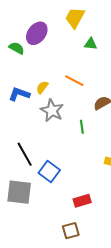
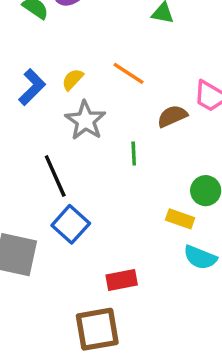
blue L-shape: (19, 94) -> (32, 87), turned 110
black line: (25, 154) -> (55, 176), moved
brown square: (71, 231) -> (97, 329), size x1.5

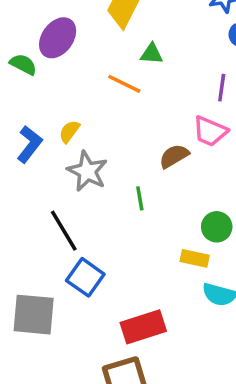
orange line: (129, 73) -> (124, 84), moved
red rectangle: (122, 280) -> (143, 327), size x1.4

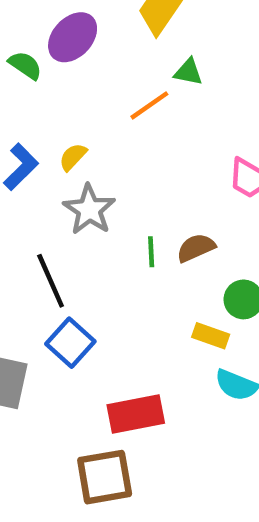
orange line: (124, 84) -> (149, 105), turned -68
brown semicircle: (174, 156) -> (196, 248), moved

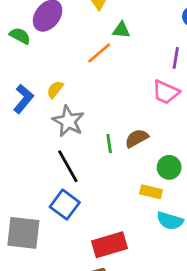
black line: (51, 281) -> (68, 166), moved

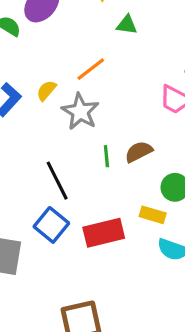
orange line: (99, 53) -> (91, 69), moved
gray star: (68, 121) -> (80, 112), moved
red rectangle: (109, 245) -> (104, 233), moved

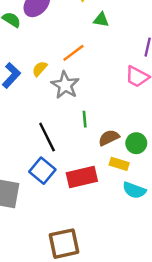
brown semicircle: (139, 152) -> (109, 138), moved

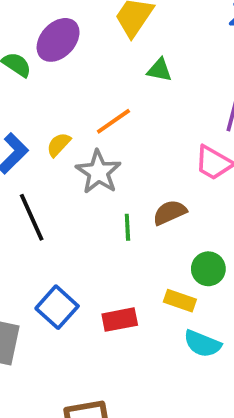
black line: (47, 137) -> (32, 217), moved
brown semicircle: (109, 138) -> (170, 212), moved
red rectangle: (82, 177) -> (120, 320), size x0.7

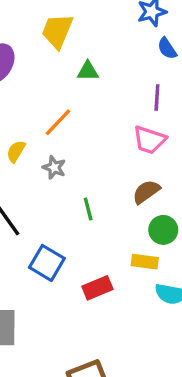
gray star: (98, 172) -> (54, 167), size x0.6
brown semicircle: (170, 212) -> (146, 192), moved
blue square: (57, 307) -> (47, 263), moved

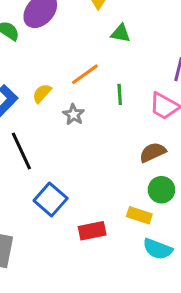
green line: (88, 209) -> (120, 94), moved

